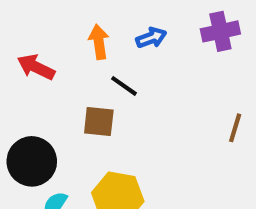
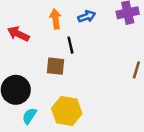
black line: (124, 86) -> (70, 45), turned 42

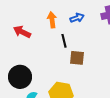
brown square: (56, 66) -> (77, 58), moved

